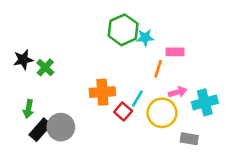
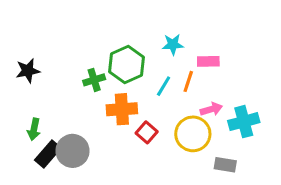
green hexagon: (123, 30) -> (127, 64), moved
green cross: (45, 67) -> (94, 80), moved, turned 30
cyan line: (137, 99) -> (164, 86), moved

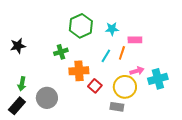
green hexagon: (127, 64) -> (81, 26), moved
black rectangle: (48, 154) -> (17, 106), moved
gray rectangle: (225, 165) -> (117, 107), moved

